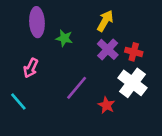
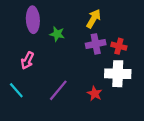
purple cross: (108, 49) -> (96, 44), turned 36
white cross: (132, 83) -> (118, 74), turned -35
purple line: (77, 88) -> (58, 90), moved

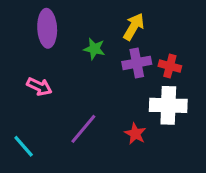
green star: (57, 34) -> (94, 49), moved
pink arrow: (27, 60) -> (39, 86), turned -91
cyan line: (16, 90) -> (24, 146), moved

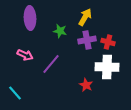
purple line: (83, 129) -> (51, 64), moved

